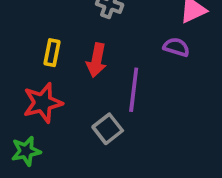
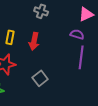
purple line: (134, 90) -> (81, 57), moved

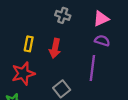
pink triangle: (86, 14) -> (101, 19), moved
purple line: (81, 57) -> (92, 68), moved

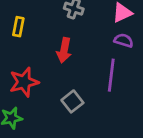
yellow rectangle: (29, 44) -> (18, 27), moved

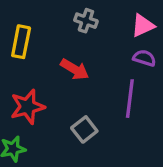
yellow rectangle: (18, 27) -> (21, 42), size x1.4
red arrow: (64, 50) -> (75, 69), turned -70

